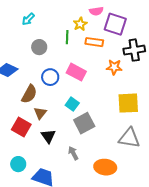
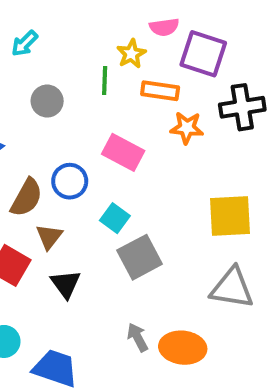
orange star: (114, 67) -> (187, 128), moved
blue circle: (50, 77) -> (70, 181), moved
gray arrow: (73, 153) -> (138, 337), moved

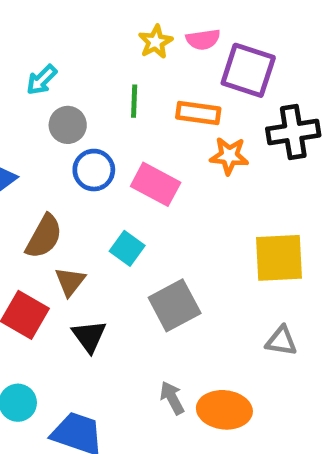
cyan arrow: (24, 43) -> (42, 80), moved
yellow star: (131, 54) -> (156, 42), moved
blue circle: (70, 181) -> (94, 170), moved
cyan square: (115, 218) -> (127, 248), moved
gray triangle: (232, 288) -> (281, 341), size x0.6

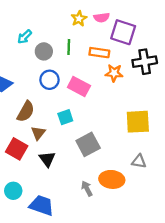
gray circle: (68, 125) -> (44, 51), moved
cyan square: (127, 248) -> (65, 117), turned 35
orange ellipse: (224, 410) -> (112, 179), moved

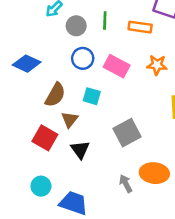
orange star: (114, 73) -> (157, 65), moved
cyan square: (65, 117) -> (92, 96), moved, turned 35

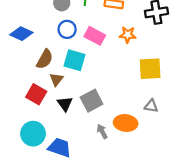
cyan square: (92, 96) -> (74, 60), size x1.5
gray square: (127, 133) -> (92, 101), moved
cyan circle: (41, 186) -> (33, 134), size x1.5

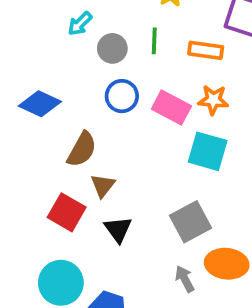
orange star: (128, 35) -> (213, 100), moved
cyan square: (74, 60) -> (208, 151), moved
gray square: (92, 101) -> (190, 222), moved

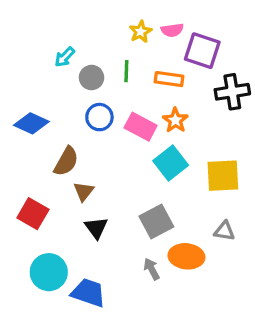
orange star: (213, 100) -> (175, 120), turned 30
cyan square: (208, 151) -> (171, 163), turned 36
red square: (67, 212) -> (33, 214), moved

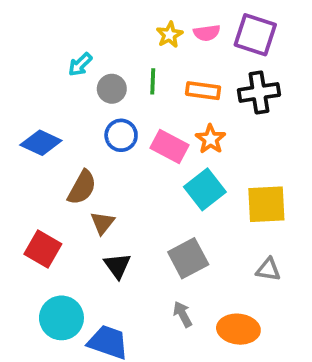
purple square: (202, 51) -> (255, 35), moved
black cross: (232, 92) -> (259, 92), moved
orange ellipse: (186, 256) -> (238, 329), moved

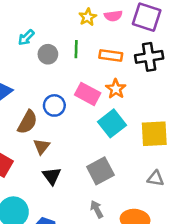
blue circle: (121, 135) -> (54, 105), moved

